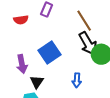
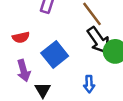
red semicircle: (21, 20) -> (21, 37), moved

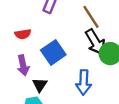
blue arrow: (89, 84) -> (84, 82), size x1.5

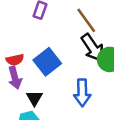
red semicircle: (23, 34) -> (15, 60), moved

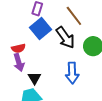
black arrow: (93, 48) -> (65, 38), moved
blue square: (47, 62) -> (41, 28), moved

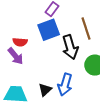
purple arrow: (19, 62) -> (16, 56), turned -42
black triangle: (34, 78) -> (45, 90), moved

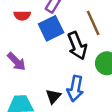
red semicircle: (20, 42) -> (22, 15), moved

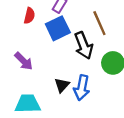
red semicircle: (22, 15) -> (29, 16), turned -77
black triangle: (53, 96) -> (62, 85), moved

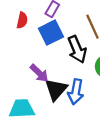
purple arrow: (24, 61) -> (39, 73), moved
black triangle: (62, 85) -> (56, 89), size x1.5

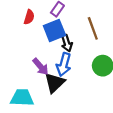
black arrow: (77, 49) -> (67, 43), moved, size x0.7
blue arrow: (76, 92) -> (64, 64), moved

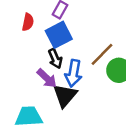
brown line: (93, 28) -> (102, 54), moved, turned 70
black arrow: (67, 43) -> (55, 59), moved

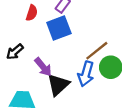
black arrow: (55, 59) -> (15, 52), moved, turned 66
blue arrow: (73, 73) -> (86, 74), moved

